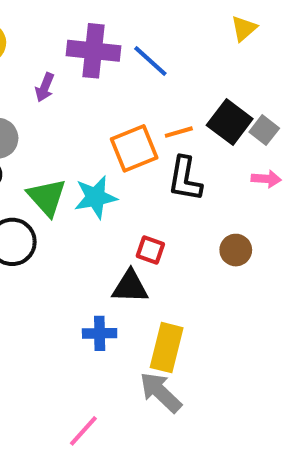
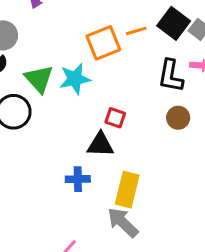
black L-shape: (185, 179) -> (171, 76), moved

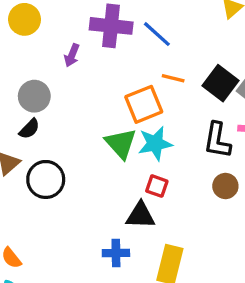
orange line: (136, 31) -> (173, 78), moved, turned 30
green triangle: (39, 79) -> (121, 144), moved
cyan star: (75, 79) -> (155, 144), moved

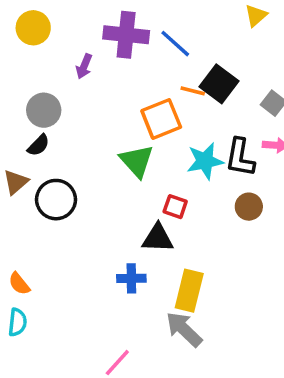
black square: (221, 83) -> (219, 84), moved
cyan star: (155, 144) -> (205, 161), moved

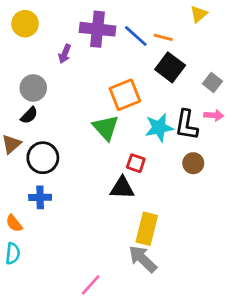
orange line: (193, 91) -> (163, 37), moved
blue cross: (131, 278) -> (40, 197), moved

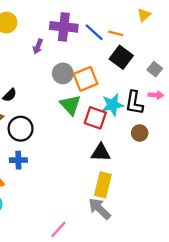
gray circle: (33, 88) -> (63, 73), moved
red square: (136, 163) -> (95, 118), moved, size x1.5
black triangle: (122, 188) -> (101, 152), moved

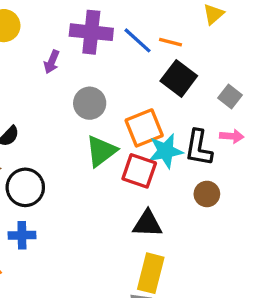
orange square: (86, 79) -> (144, 128), moved
green triangle: (70, 105) -> (101, 151), turned 35

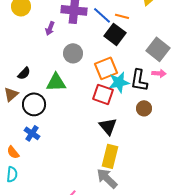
black square: (179, 78) -> (115, 34), moved
gray square: (230, 97) -> (158, 49), size x1.6
green triangle: (101, 151) -> (56, 82), moved, turned 35
black triangle: (147, 224) -> (108, 126), turned 48
blue cross: (22, 235) -> (32, 133), turned 35

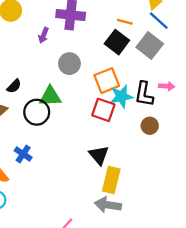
blue line: (102, 15) -> (159, 21), moved
gray square: (158, 49) -> (150, 45), moved
black circle: (34, 104) -> (37, 112), moved
black triangle: (108, 126) -> (99, 155), moved
gray arrow: (107, 178) -> (108, 205), turned -35

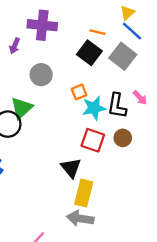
orange square: (107, 81) -> (79, 92), size x0.6
pink arrow: (167, 86) -> (140, 98), turned 42
green triangle: (50, 96) -> (22, 108), turned -40
red square: (103, 110) -> (93, 140), moved

